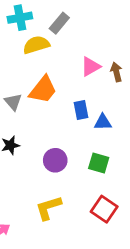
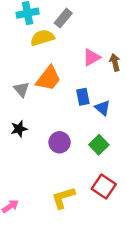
blue triangle: (103, 122) -> (103, 108), turned 42
green square: (99, 163) -> (99, 145), turned 30
yellow L-shape: (48, 208) -> (63, 198), moved

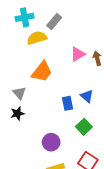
gray triangle: (21, 89) -> (19, 93), moved
blue rectangle: (83, 97) -> (67, 103), moved
purple circle: (60, 142) -> (51, 142), moved

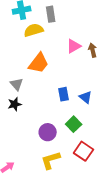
gray rectangle: (54, 21) -> (51, 14), turned -49
blue triangle: (87, 96) -> (86, 97), moved
green square: (84, 127) -> (74, 124), moved

